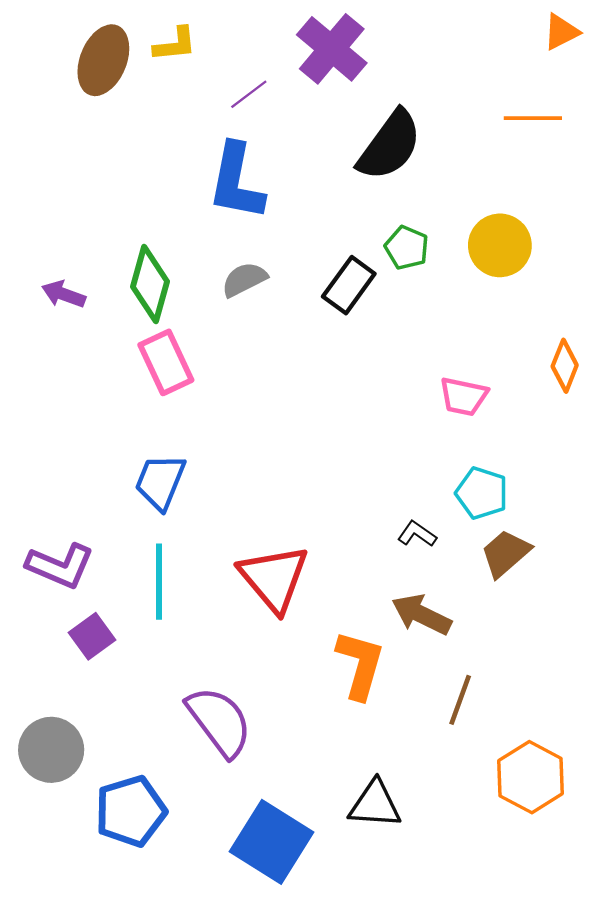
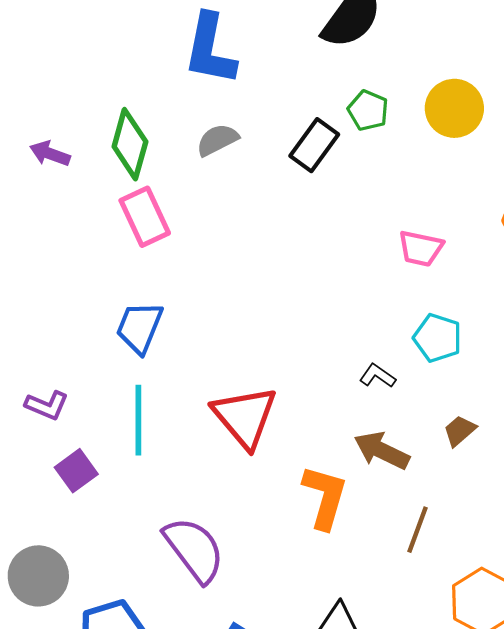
brown trapezoid: (506, 553) -> (460, 431), moved, size x0.7
purple L-shape: (60, 566) -> (47, 405), size x0.7

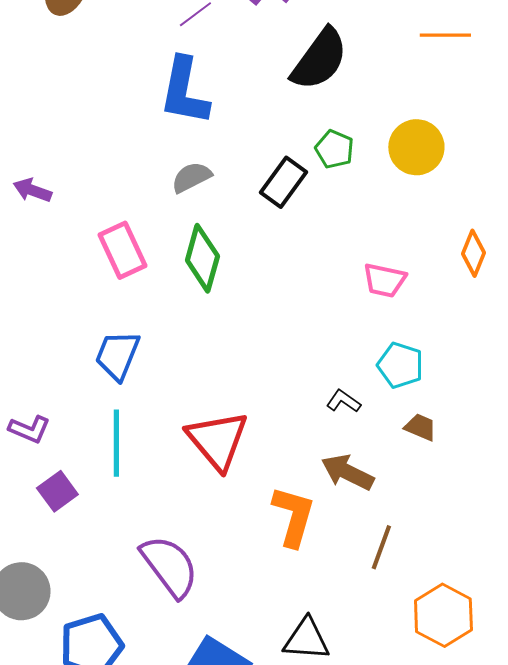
green diamond: (130, 144) -> (202, 258), moved
brown trapezoid: (460, 431) -> (420, 427), moved, turned 64

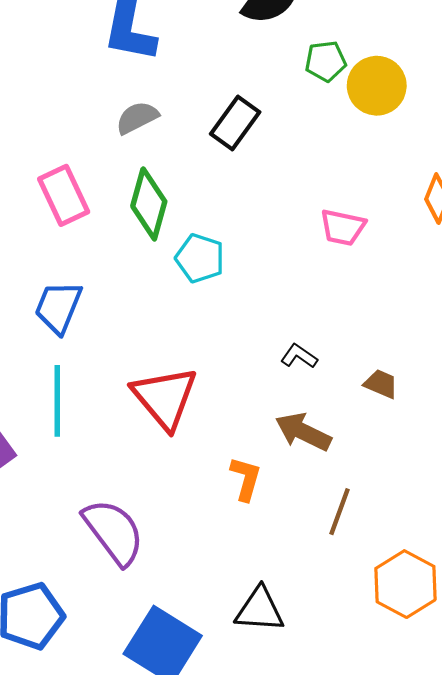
green pentagon: (334, 149) -> (326, 61), moved, turned -30
cyan pentagon: (400, 365) -> (200, 258), moved
orange L-shape: (293, 516) -> (246, 479), size x0.7

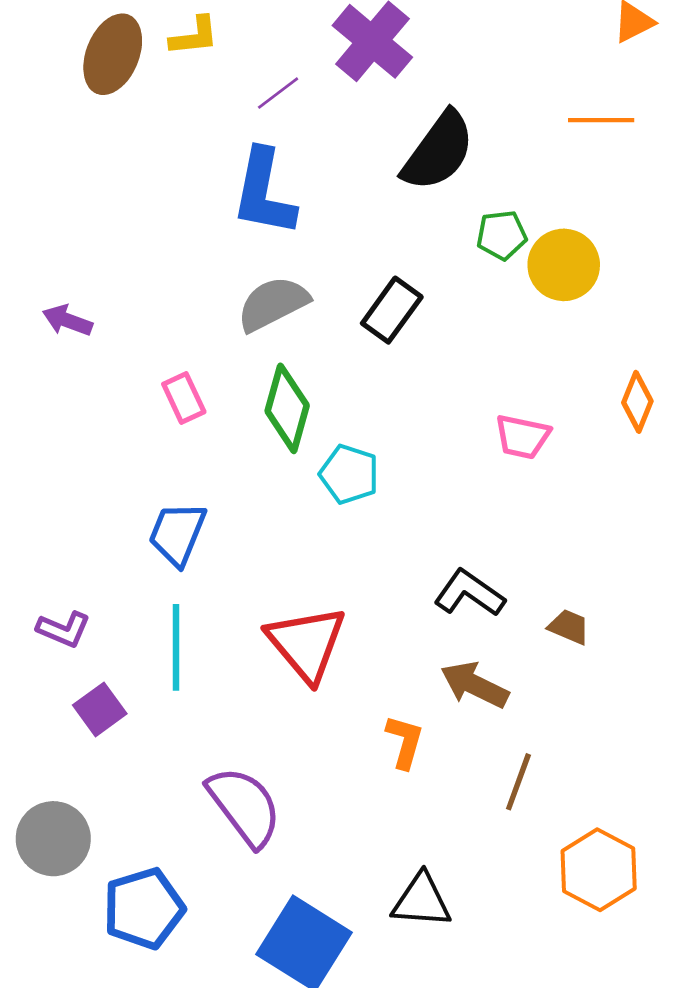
gray semicircle: (137, 118) -> (273, 304), size x1.4
pink rectangle: (64, 195) -> (184, 398), size x0.7
black L-shape: (299, 356) -> (469, 593), size x1.6

